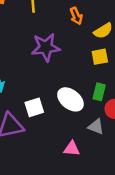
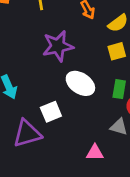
white ellipse: (70, 99) -> (80, 83), moved

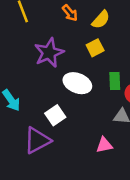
yellow square: (117, 51) -> (95, 48), moved

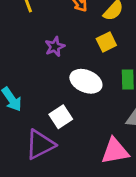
purple star: (49, 53) -> (55, 47), size x0.6
pink triangle: (104, 145) -> (115, 151), size x1.5

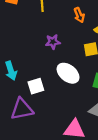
white square: (61, 117) -> (36, 86), moved

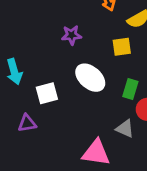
purple triangle: (22, 109) -> (27, 123), size x0.6

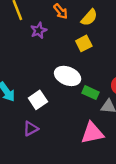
purple star: (72, 35) -> (39, 30), moved
green rectangle: (130, 89) -> (91, 93), moved, turned -63

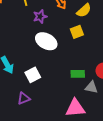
white ellipse: (68, 76) -> (46, 41), moved
green rectangle: (91, 93) -> (78, 74), turned -32

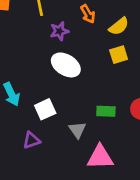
yellow square: (77, 32) -> (119, 55), moved
gray triangle: (91, 87) -> (77, 130), moved, turned 40

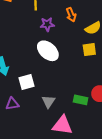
green rectangle: (106, 111) -> (81, 100), moved

